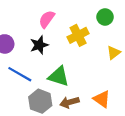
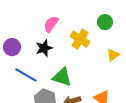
yellow cross: (78, 35) -> (80, 39), turned -30

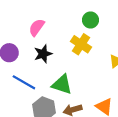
green circle: (105, 22) -> (91, 20), moved
pink semicircle: (51, 24) -> (37, 27), moved

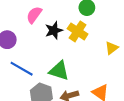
black star: (43, 54) -> (54, 30), moved

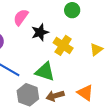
yellow cross: (78, 31) -> (63, 45), moved

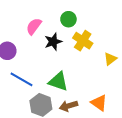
green circle: (72, 10) -> (68, 19), moved
yellow cross: (63, 45) -> (83, 41), moved

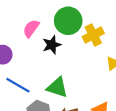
green circle: (68, 19) -> (68, 21), size x1.6
yellow cross: (83, 41) -> (93, 35), moved, turned 30

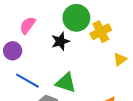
pink semicircle: (31, 28) -> (27, 25), moved

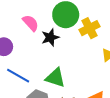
pink semicircle: (27, 25) -> (31, 23), moved, turned 102

